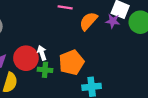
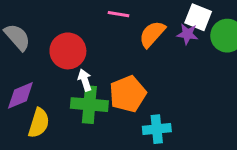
red circle: (26, 58) -> (68, 51), moved
green cross: (45, 70) -> (89, 105), size x1.6

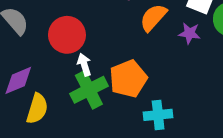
purple star: (187, 34) -> (189, 33), moved
green cross: (89, 105) -> (89, 90), turned -32

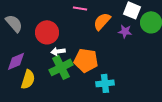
white arrow: (84, 65) -> (58, 51), turned -80
orange pentagon: (128, 79) -> (86, 60), turned 30

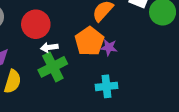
purple star: (125, 31) -> (109, 47), moved
orange pentagon: (86, 60) -> (89, 41), moved, turned 30

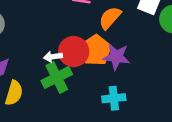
red circle: (36, 24) -> (74, 52), moved
purple star: (109, 47) -> (116, 57), size x1.5

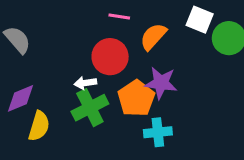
orange pentagon: (96, 50) -> (136, 98), moved
red circle: (74, 52) -> (110, 57), moved

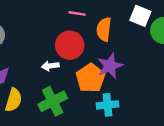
orange semicircle: (153, 37) -> (104, 29), turned -35
purple star: (161, 83) -> (110, 66), turned -30
green cross: (90, 108) -> (53, 101), moved

